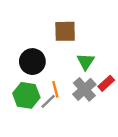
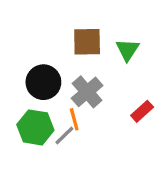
green triangle: (86, 62) -> (127, 50), moved
gray cross: (84, 89) -> (87, 92), moved

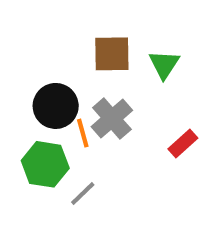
orange line: (74, 119) -> (83, 133), moved
gray line: (64, 136) -> (83, 194), moved

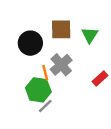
black circle: (56, 106) -> (30, 43), moved
green hexagon: (45, 164) -> (38, 90), moved

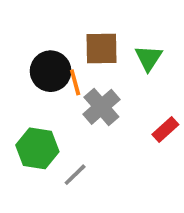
orange line: (45, 73) -> (75, 82), moved
green hexagon: (38, 90) -> (37, 148), moved

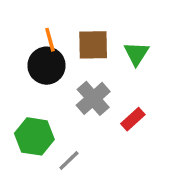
orange line: (75, 82) -> (50, 40), moved
red rectangle: (165, 130) -> (133, 119), moved

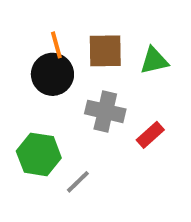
green triangle: (136, 53) -> (154, 61), turned 44
gray cross: (93, 98) -> (105, 111), turned -36

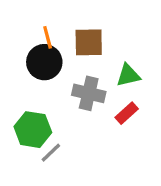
green triangle: (154, 61) -> (128, 75), moved
gray line: (78, 182) -> (51, 153), moved

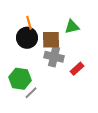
brown square: (89, 42) -> (51, 40), moved
green triangle: (128, 75) -> (72, 27), moved

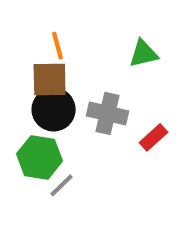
black circle: (27, 38) -> (54, 109), moved
brown square: (51, 40) -> (50, 79), moved

